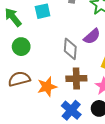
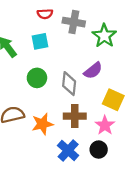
green circle: (21, 47) -> (37, 78), moved

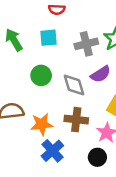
gray cross: (74, 22) -> (86, 44), moved, turned -30
gray diamond: (69, 84) -> (74, 85), turned -30
blue cross: (68, 151) -> (52, 151), moved

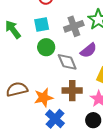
green circle: (41, 75) -> (46, 47), moved

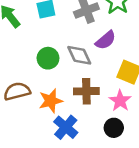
green circle: (46, 47) -> (48, 58), moved

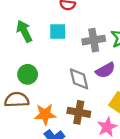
green circle: (48, 58) -> (28, 74), moved

